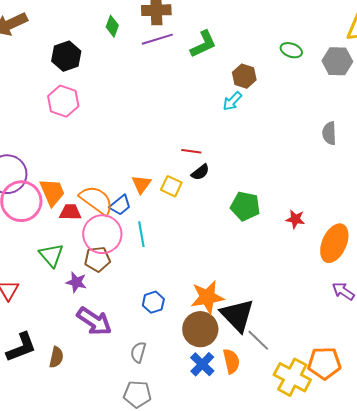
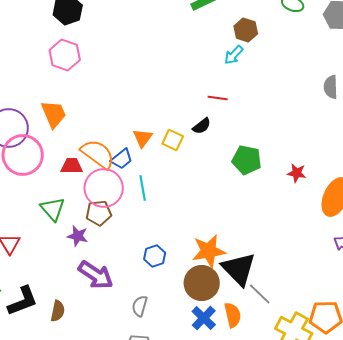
red line: (191, 151) -> (218, 98), moved
orange trapezoid: (52, 192) -> (54, 114), moved

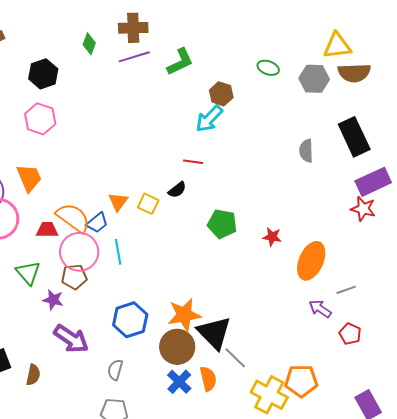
cyan arrow: (234, 55) -> (209, 119), size x1.4
blue hexagon: (155, 256) -> (130, 320), size x1.6

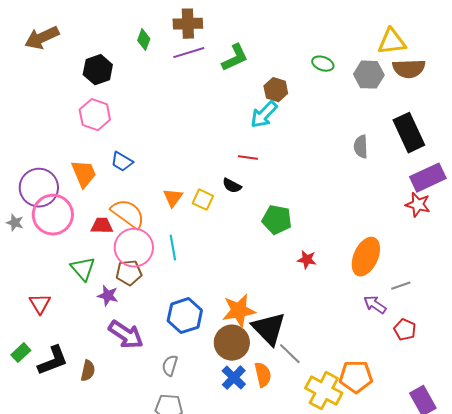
black semicircle: (177, 190) -> (232, 186), turned 66
blue trapezoid: (97, 223) -> (122, 162), moved, turned 70
red star: (272, 237) -> (307, 260), moved

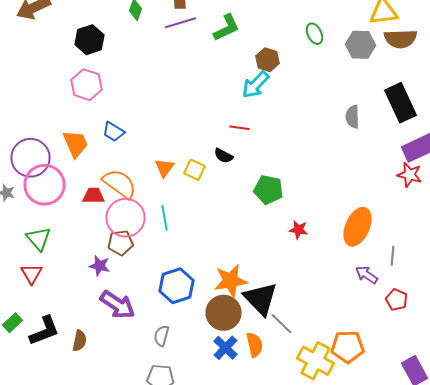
green ellipse: (323, 64) -> (314, 34), turned 45
green triangle: (83, 269) -> (38, 239), moved
gray line: (401, 286) -> (392, 256), turned -66

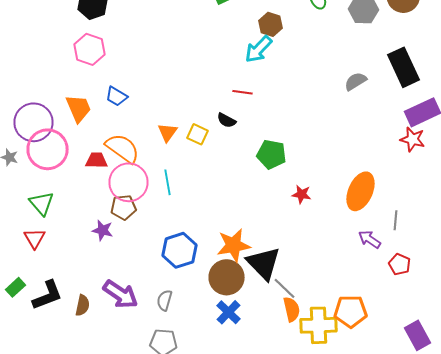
gray semicircle: (352, 117) -> (356, 81), turned 60
purple arrow: (118, 305) -> (120, 294), moved
orange semicircle: (254, 345) -> (292, 309), moved
yellow cross: (316, 361) -> (318, 325), turned -30

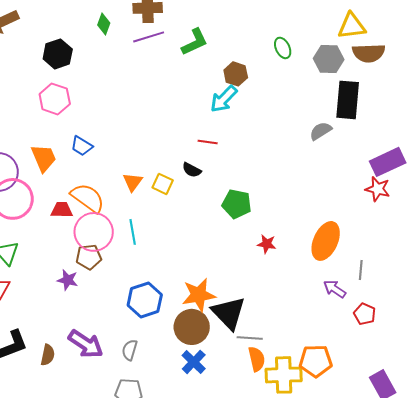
black rectangle: (404, 67) -> (348, 100), moved, turned 30
gray line: (284, 288) -> (250, 338), turned -40

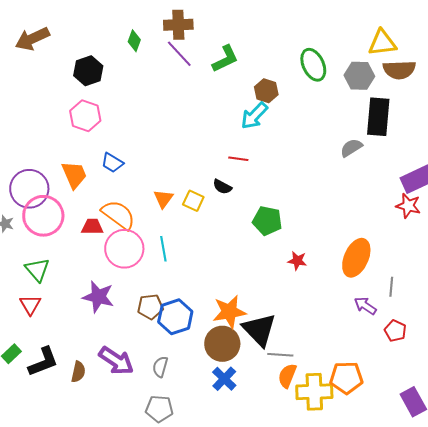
purple line: (149, 37) -> (179, 54), turned 64
green ellipse: (283, 48) -> (313, 65), size x1.5
brown pentagon: (89, 257) -> (150, 307), moved
purple star: (68, 280) -> (98, 297), size x1.5
orange semicircle: (257, 359) -> (287, 376), turned -145

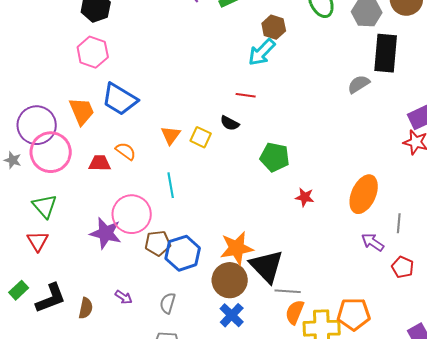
blue trapezoid: (112, 163) -> (120, 99), size x1.6
orange semicircle: (118, 215) -> (126, 151), size x0.6
pink circle: (124, 249) -> (132, 214), moved
purple arrow: (116, 361) -> (124, 297), size x0.5

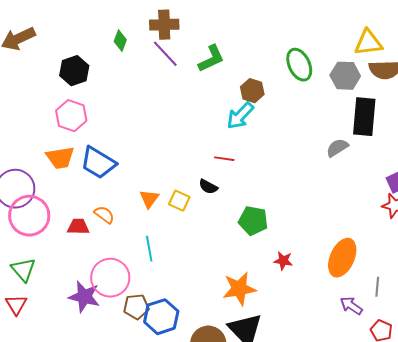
orange trapezoid: (82, 111) -> (60, 158), moved, turned 104
orange star: (237, 248) -> (239, 289), moved

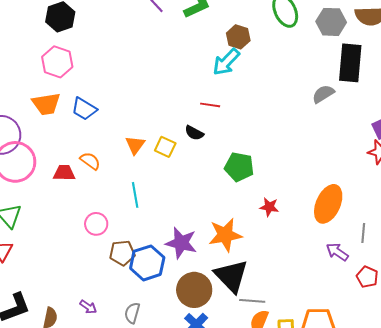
blue trapezoid: (98, 163) -> (84, 109), size x0.7
pink circle: (110, 278) -> (96, 224), size x0.6
purple star: (84, 297) -> (181, 243), moved

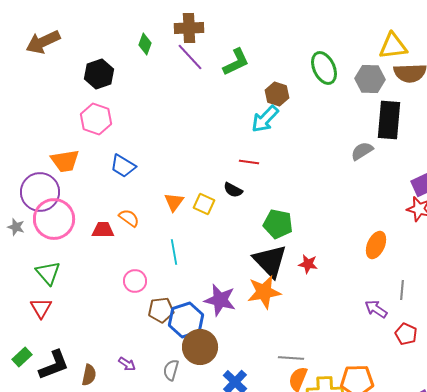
orange trapezoid: (46, 104) -> (65, 161), moved
orange ellipse: (328, 204) -> (376, 245), moved, size x0.7
black triangle: (231, 276) -> (270, 261), moved
brown circle: (194, 290) -> (200, 347), moved

